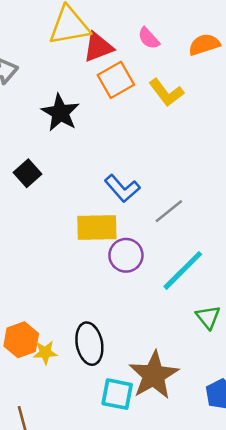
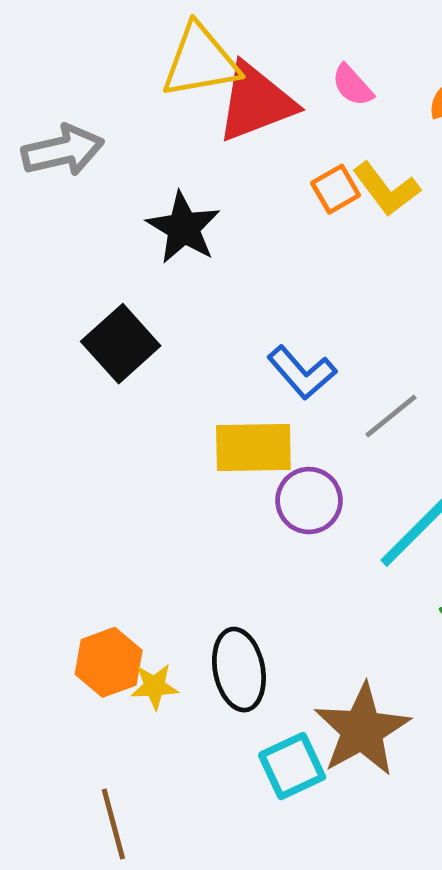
red triangle: (98, 47) -> (256, 102), size x1.4
orange square: (116, 80) -> (336, 189), moved, size x0.7
black square: (28, 173) -> (121, 344), size x1.4
cyan square: (117, 394) -> (292, 766), turned -36

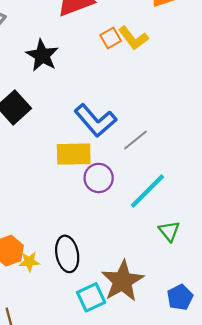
blue L-shape: (302, 373) -> (95, 120), size x1.4

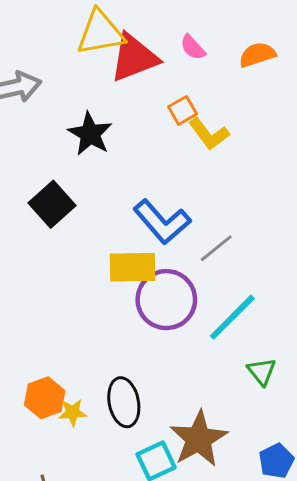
yellow L-shape: (133, 38) -> (209, 134), moved
purple circle: (99, 178) -> (166, 300), size x1.5

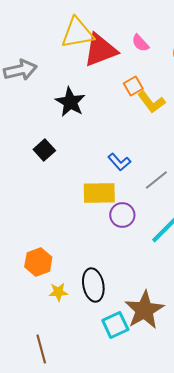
black square: (52, 204) -> (44, 150), size x0.7
blue L-shape: (162, 222) -> (119, 162), size x0.6
purple circle: (166, 300) -> (122, 215), size x0.6
orange hexagon: (45, 398) -> (38, 262), moved

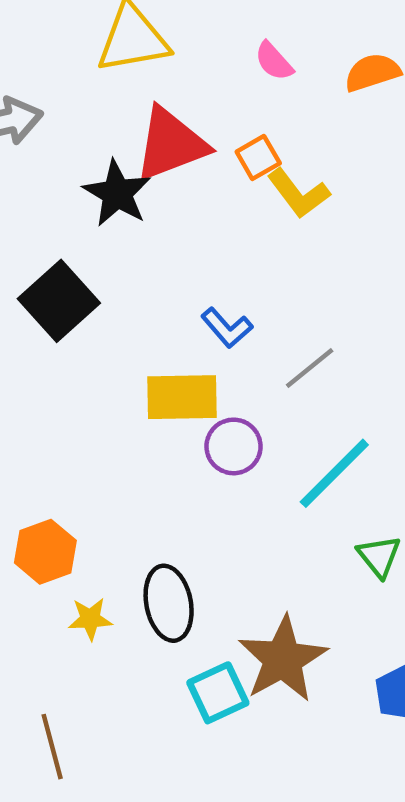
red triangle: (100, 50) -> (171, 144), moved
black square: (44, 150) -> (59, 301), size x1.6

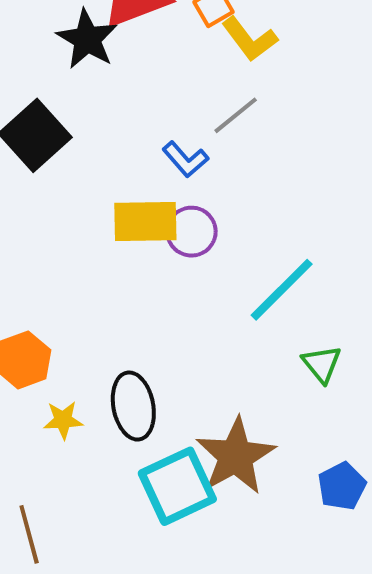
gray line: (310, 368) -> (236, 115), moved
purple circle: (234, 446) -> (191, 232), moved
cyan square: (218, 693) -> (177, 486), size x1.4

